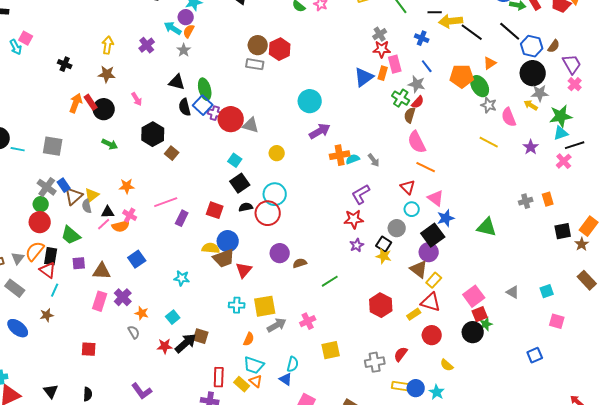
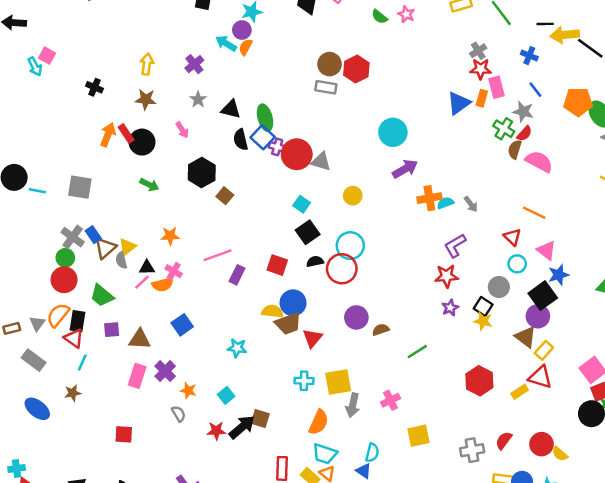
gray star: (184, 50) -> (198, 99), moved
pink semicircle: (417, 142) -> (539, 162), moved, turned 145
gray arrow: (277, 325) -> (353, 405), turned 132
red circle: (432, 335) -> (542, 444), moved
orange semicircle: (249, 339) -> (319, 422), size x1.5

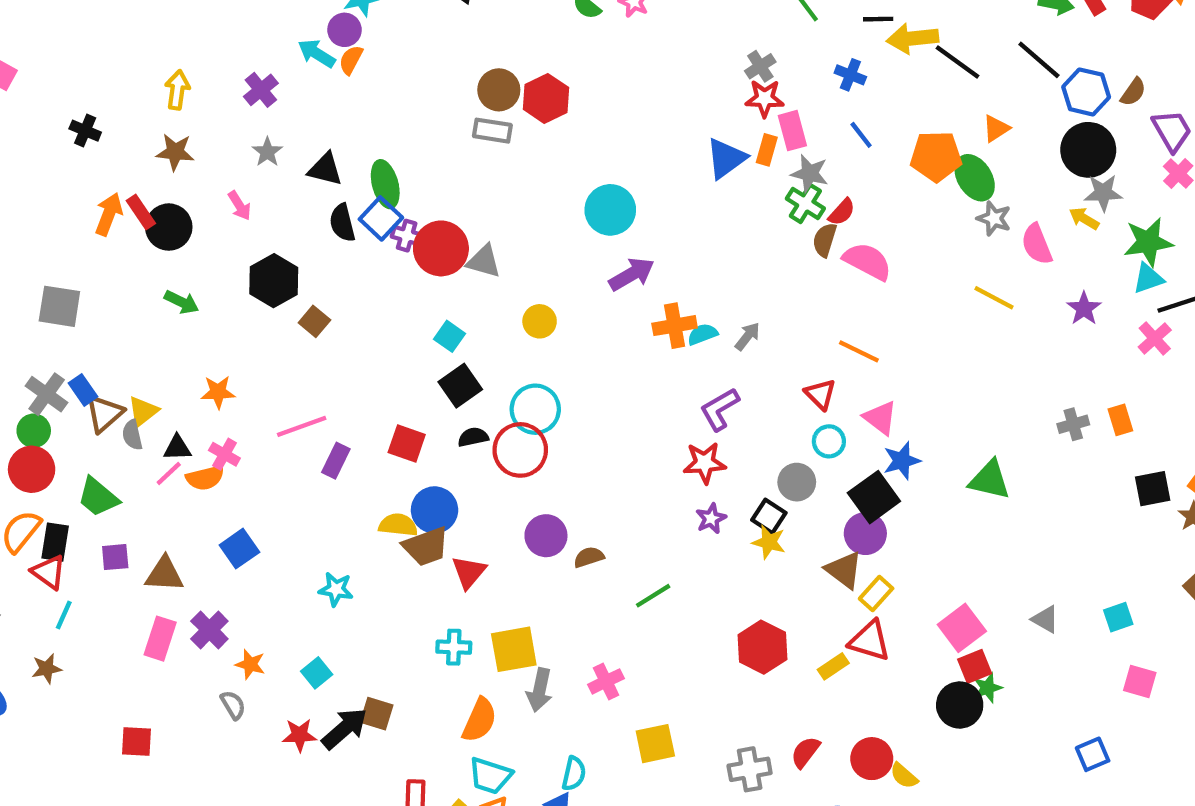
gray star: (523, 112) -> (810, 173), moved
gray arrow: (471, 204) -> (747, 336), turned -105

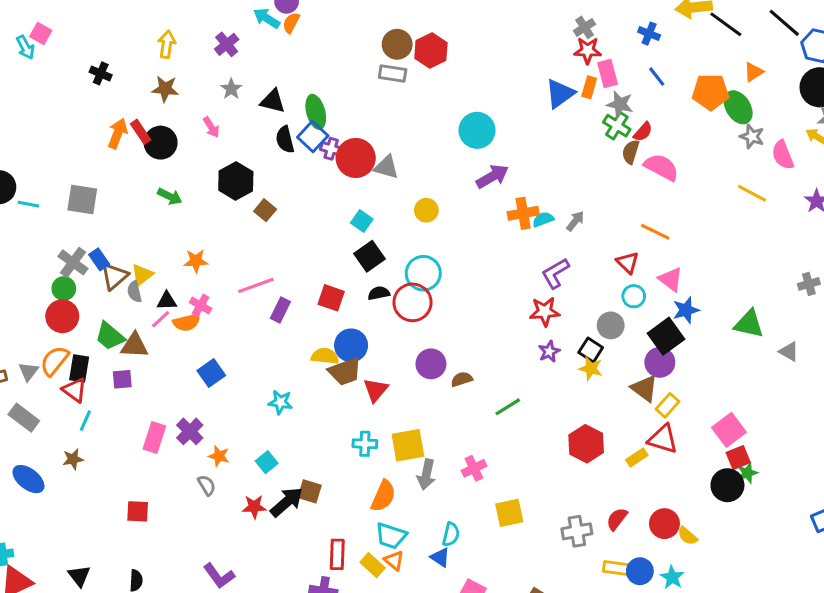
brown triangle: (164, 574) -> (134, 345), moved
gray triangle: (1045, 619) -> (789, 352), moved

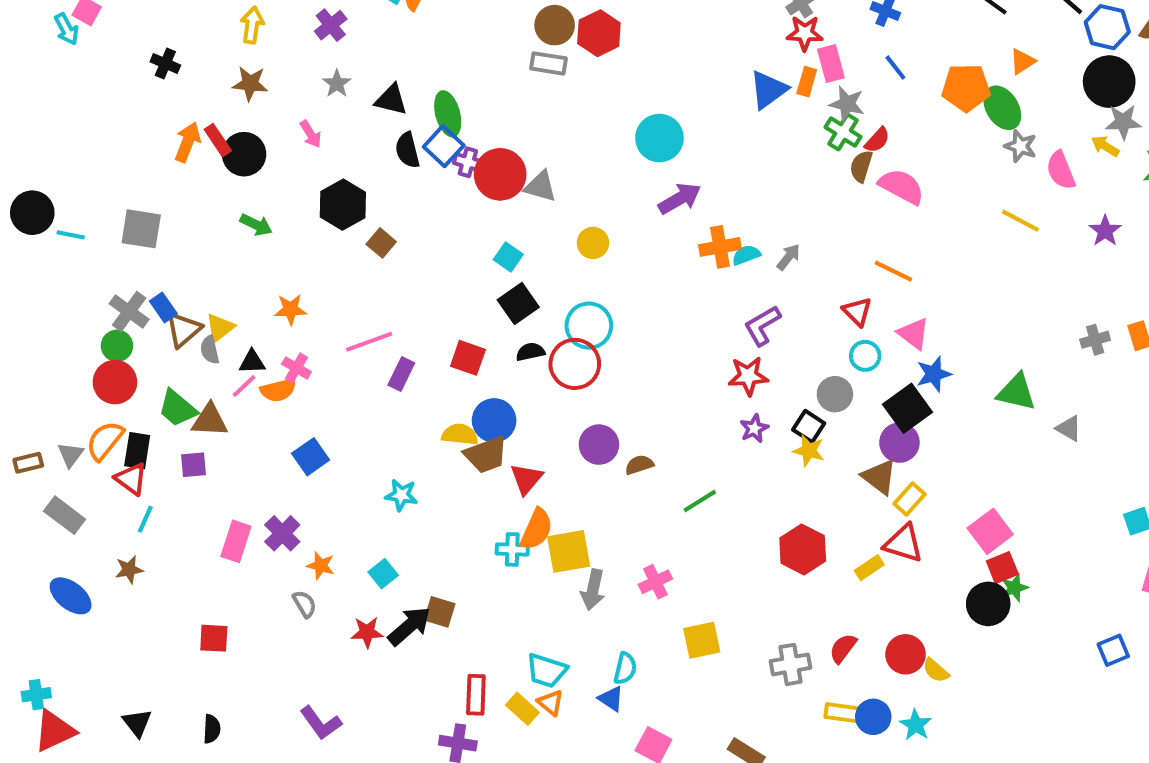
orange semicircle: (383, 496) -> (536, 529), moved

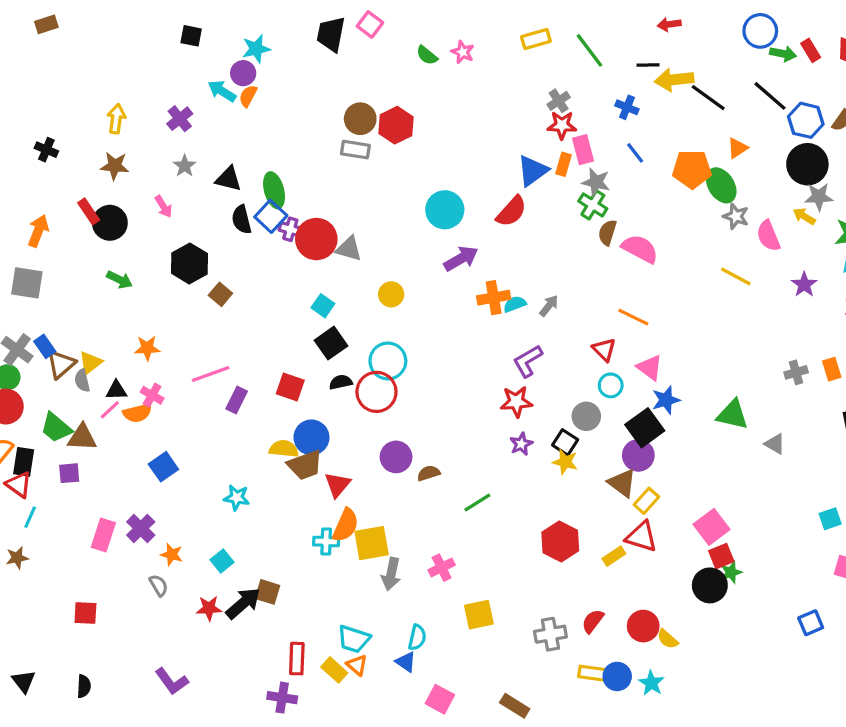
red semicircle: (877, 140) -> (511, 211), moved, size x1.5
orange arrow: (188, 142) -> (38, 231), moved

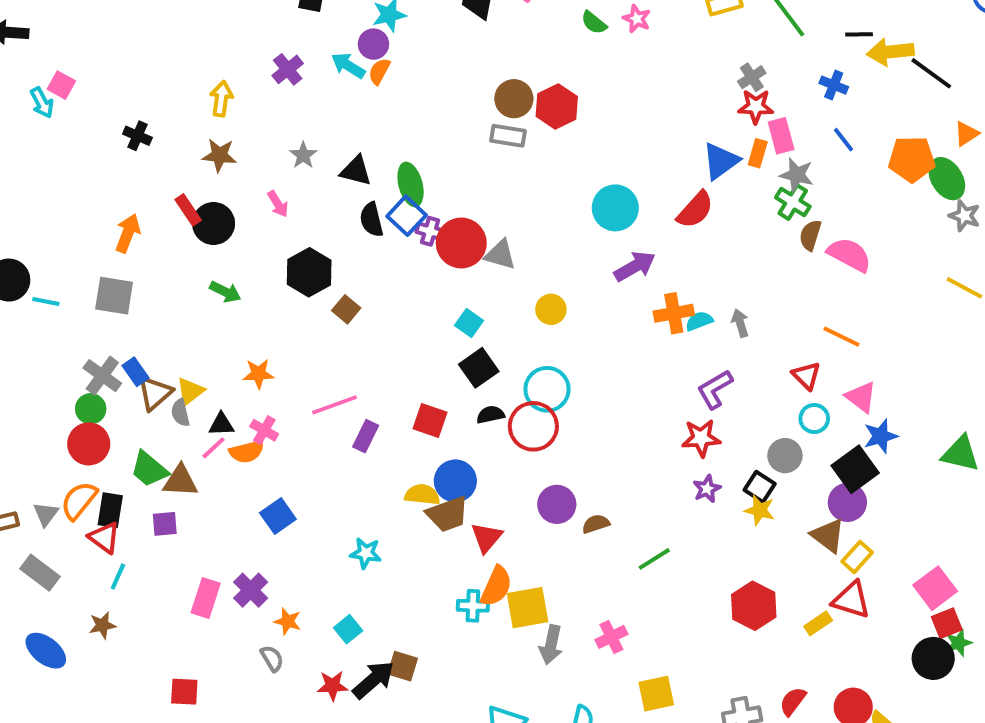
purple cross: (180, 119) -> (288, 69), moved
gray arrow: (549, 306) -> (740, 323), turned -55

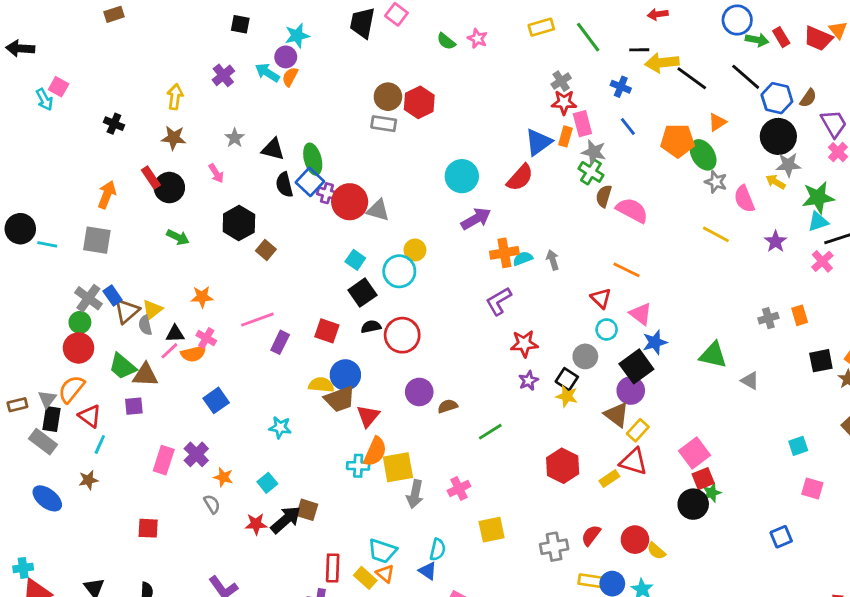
cyan circle: (547, 389) -> (399, 271), moved
purple L-shape: (715, 389) -> (499, 301), moved
black rectangle: (110, 510) -> (52, 419), moved

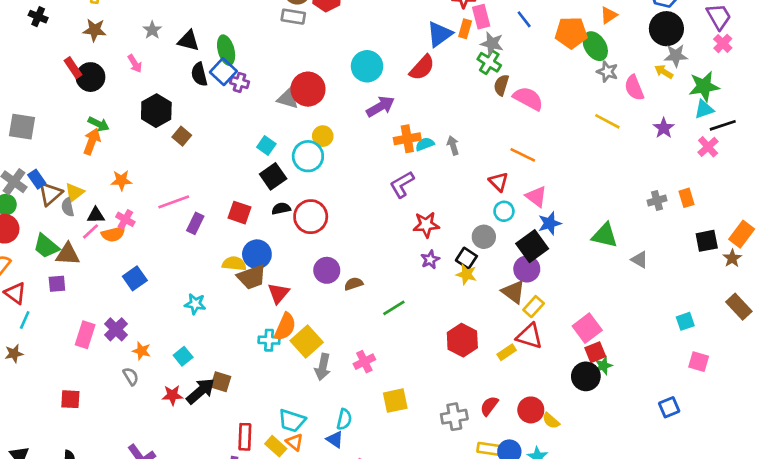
orange arrow: (107, 195) -> (92, 141), moved
red circle: (350, 202) -> (308, 89), moved
yellow square: (398, 467) -> (307, 341), turned -32

